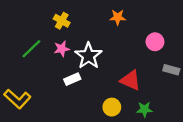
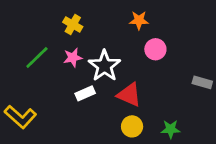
pink circle: (155, 42) -> (155, 49), moved
red triangle: (130, 80) -> (129, 95), moved

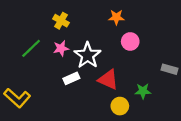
yellow circle: (132, 126) -> (120, 106), moved
green star: (171, 129) -> (143, 91), moved

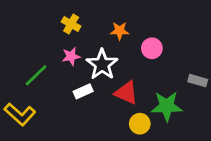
orange star: (116, 17) -> (120, 31), moved
green line: (31, 48) -> (36, 75), moved
green star: (143, 91) -> (167, 106), size x1.6

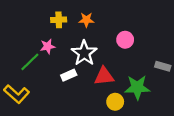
yellow cross: (71, 24) -> (59, 20), turned -32
orange star: (120, 31) -> (86, 20), moved
pink star: (71, 56) -> (48, 46), moved
red triangle: (126, 93) -> (104, 76), turned -30

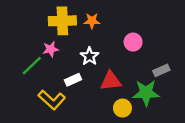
yellow cross: (59, 20) -> (62, 21), size x1.6
white star: (84, 53) -> (89, 56), size x0.7
gray rectangle: (163, 66) -> (161, 70), moved, turned -40
yellow L-shape: (17, 94) -> (52, 100), moved

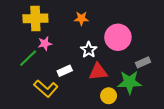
yellow cross: (62, 21) -> (35, 18), moved
pink circle: (133, 42) -> (118, 37), size x1.6
white star: (89, 56) -> (89, 50), moved

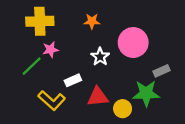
red triangle: (98, 72) -> (98, 97), moved

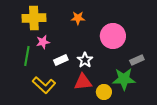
white star: (100, 57) -> (85, 60), moved
green line: (32, 66) -> (27, 56), turned -36
white rectangle: (73, 80) -> (61, 60), moved

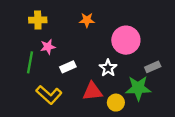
yellow cross: (34, 18) -> (38, 20), size x0.7
white star: (85, 60) -> (108, 68), moved

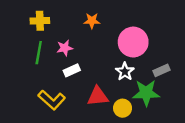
pink star: (48, 47) -> (65, 48), moved
green line: (30, 62) -> (39, 53), moved
white star: (108, 68) -> (125, 72), moved

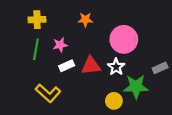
gray rectangle: (161, 70) -> (160, 68), moved
red triangle: (98, 96) -> (91, 66), moved

